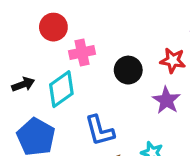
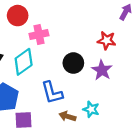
black circle: (128, 70) -> (73, 63), moved

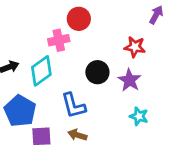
red circle: (18, 16) -> (79, 19), moved
cyan star: (91, 109) -> (139, 116), moved
brown arrow: (67, 116) -> (77, 135), moved

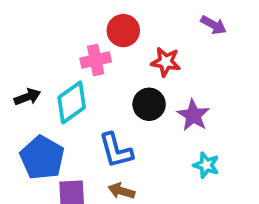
purple arrow: (156, 15) -> (214, 25), moved, turned 90
red star: (135, 47) -> (166, 62), moved

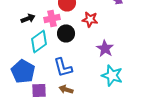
black arrow: (27, 97) -> (28, 18), moved
black circle: (149, 104) -> (66, 33), moved
cyan star: (206, 165) -> (112, 75), size x1.5

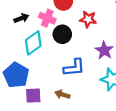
pink cross: (52, 18) -> (47, 18), turned 35
blue L-shape: (63, 67) -> (74, 68), moved, turned -80

